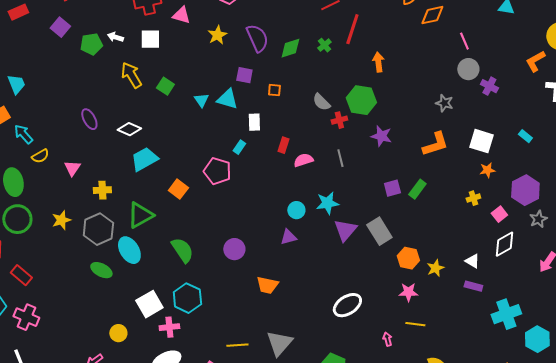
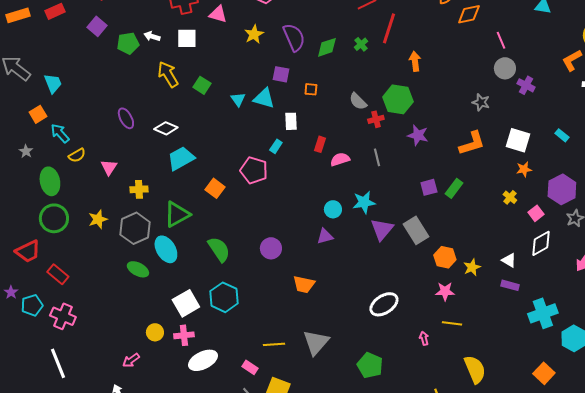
yellow cross: (473, 198) -> (510, 197), turned -32
pink cross: (169, 327) -> (184, 335), moved

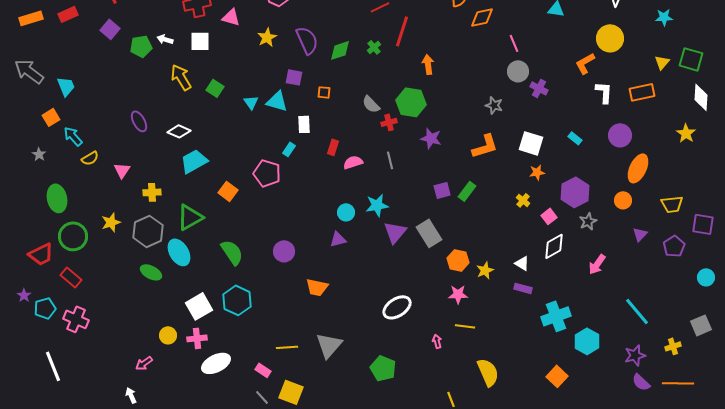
green ellipse: (50, 181) -> (57, 198), moved
green circle: (54, 218) -> (73, 236), moved
white line: (58, 363) -> (53, 366), moved

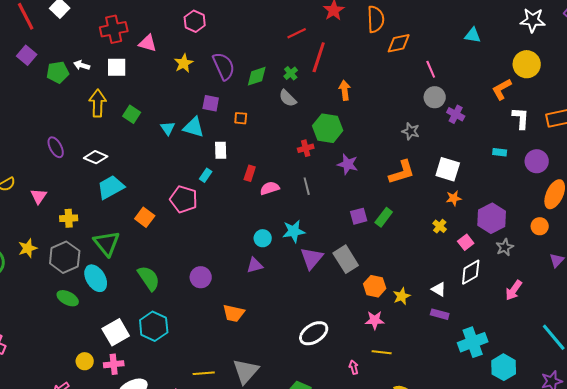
yellow arrow: (181, 77) -> (98, 103), turned 32
gray semicircle: (371, 104) -> (288, 98), moved
cyan rectangle: (575, 138) -> (500, 152), moved, turned -32
green triangle: (190, 217) -> (107, 243), turned -40

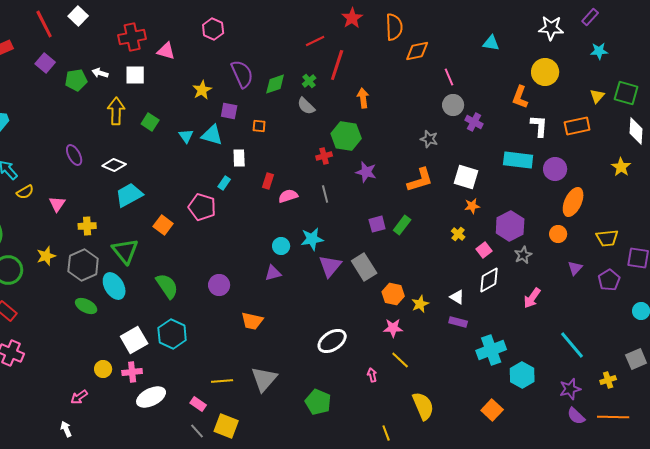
yellow star: (184, 63) -> (202, 90), moved
orange L-shape: (502, 89) -> (520, 97), turned -40
cyan rectangle: (500, 152) -> (518, 160), size x2.0
yellow line: (382, 352) -> (400, 360), turned 36

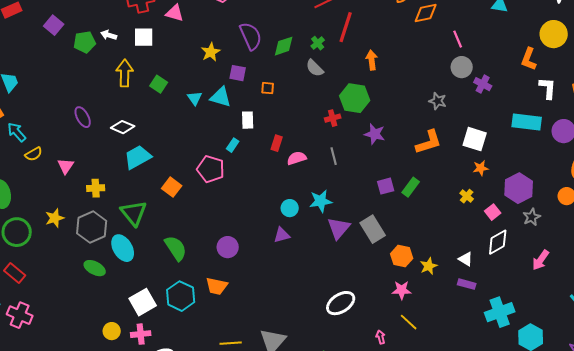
orange trapezoid: (252, 321) -> (217, 286), moved

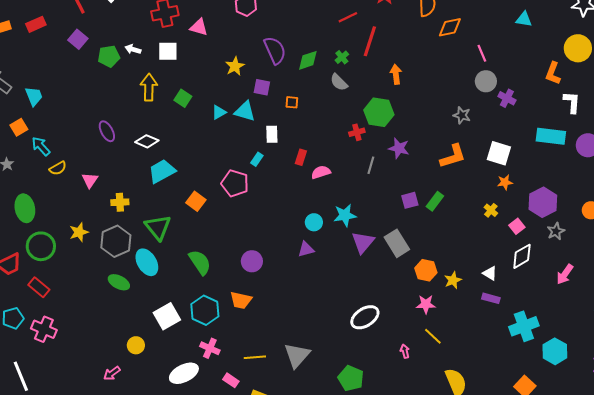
cyan triangle: (195, 98) -> (219, 112), turned 35
gray line: (334, 156) -> (371, 165), moved, turned 30
pink cross: (141, 334) -> (210, 348), moved, turned 30

